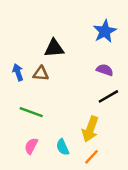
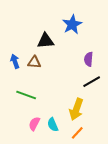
blue star: (105, 31) -> (72, 24), moved
purple semicircle: (105, 70) -> (89, 59), turned -104
pink semicircle: (31, 146) -> (34, 124), moved

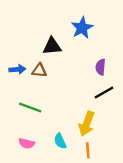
blue arrow: (15, 61) -> (17, 69), turned 104
pink semicircle: (34, 124) -> (27, 143), moved, turned -104
orange line: (77, 133) -> (88, 150), turned -48

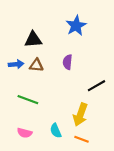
black triangle: (52, 46) -> (33, 40), moved
purple semicircle: (101, 67) -> (67, 62), moved
orange line: (88, 150) -> (81, 139), turned -64

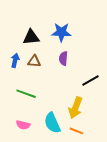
blue star: (76, 26) -> (61, 32), moved, turned 30
blue arrow: (16, 64) -> (15, 60), turned -72
cyan semicircle: (56, 131) -> (52, 123), size x1.5

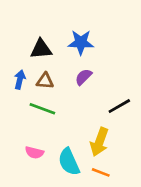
purple semicircle: (63, 58) -> (83, 77), turned 40
green line: (26, 94) -> (42, 109), moved
pink semicircle: (23, 125) -> (34, 153), moved

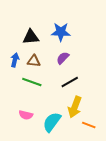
black line: (119, 106) -> (70, 82), moved
cyan semicircle: (69, 162) -> (52, 122), turned 60
orange line: (101, 172) -> (89, 125), moved

